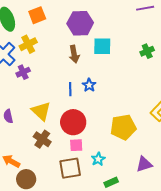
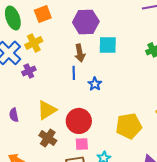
blue line: (70, 89) -> (74, 73), moved
yellow triangle: (41, 111) -> (47, 110), turned 45

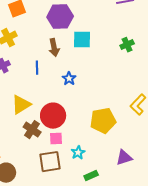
blue line: (74, 73) -> (37, 68), moved
brown cross: (48, 138) -> (32, 130), moved

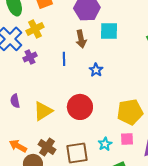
yellow triangle: (21, 105) -> (43, 111), moved
brown cross: (32, 130) -> (47, 147), moved
pink square: (56, 139) -> (127, 139), moved

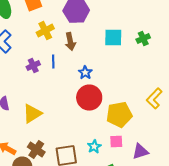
yellow cross: (35, 29) -> (45, 31), moved
cyan square: (109, 31) -> (113, 38), moved
purple cross: (30, 57) -> (33, 66), moved
red circle: (80, 107) -> (89, 98), moved

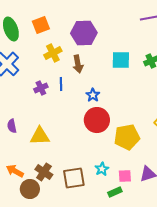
yellow triangle: (32, 114) -> (40, 136), turned 30
pink square: (116, 142) -> (125, 176), moved

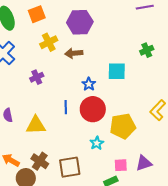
cyan square: (121, 60) -> (117, 71), moved
brown arrow: (78, 64) -> (74, 53), turned 96
blue line: (61, 84) -> (66, 107), moved
cyan star: (102, 169) -> (97, 143), moved

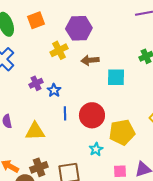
yellow cross: (49, 42) -> (59, 50), moved
brown arrow: (74, 53) -> (90, 60), moved
blue star: (89, 84) -> (54, 90), moved
brown cross: (40, 161) -> (39, 167), turned 36

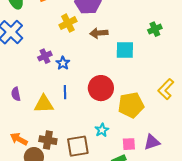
blue line: (65, 113) -> (65, 92), moved
cyan star: (96, 149) -> (102, 130), moved
brown cross: (39, 167) -> (48, 140), turned 30

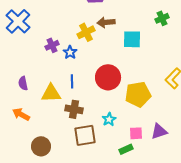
yellow cross: (68, 23) -> (86, 32), moved
orange arrow: (19, 139) -> (21, 114), moved
brown cross: (48, 140) -> (74, 109), moved

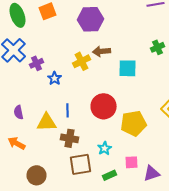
purple cross: (52, 45) -> (36, 63), moved
blue star: (70, 52) -> (54, 78), moved
purple triangle: (159, 131) -> (152, 173), moved
green rectangle: (126, 149) -> (110, 175), moved

